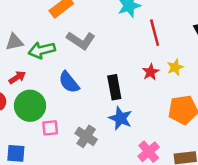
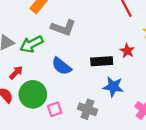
red star: (151, 72) -> (127, 51), moved
black rectangle: (114, 87) -> (102, 61), turned -70

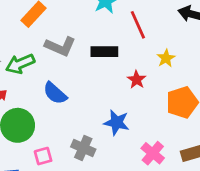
black rectangle: (102, 61) -> (104, 52), moved
pink square: (55, 109) -> (43, 156), moved

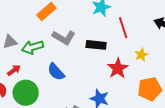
red star: (137, 80) -> (118, 68), size x1.5

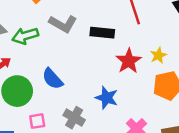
yellow star: (141, 55) -> (158, 55), moved
blue semicircle: (56, 72) -> (52, 79), moved

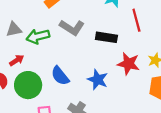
red star: (129, 61) -> (129, 64), turned -30
blue star: (107, 98) -> (98, 80), moved

